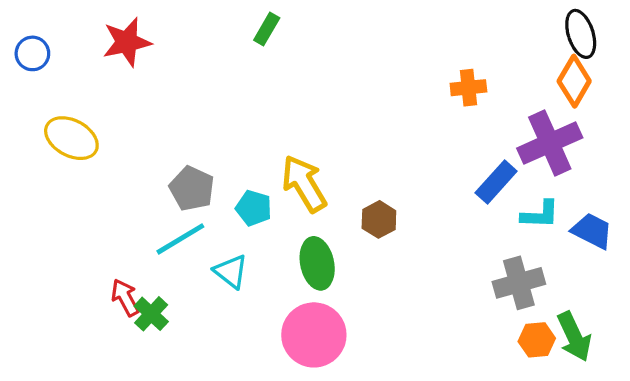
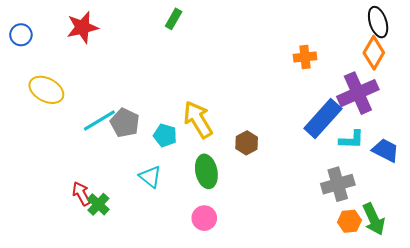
blue rectangle: (496, 182) -> (323, 118), size x1.4
cyan line: (180, 239) -> (99, 121), moved
pink circle: (314, 335) -> (204, 218), size x0.6

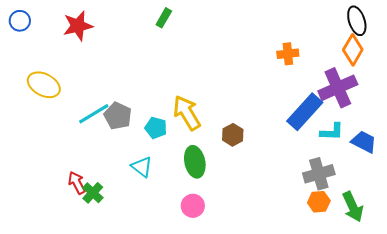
blue circle: (21, 35) -> (20, 21), moved
orange hexagon: (349, 221) -> (319, 202), moved

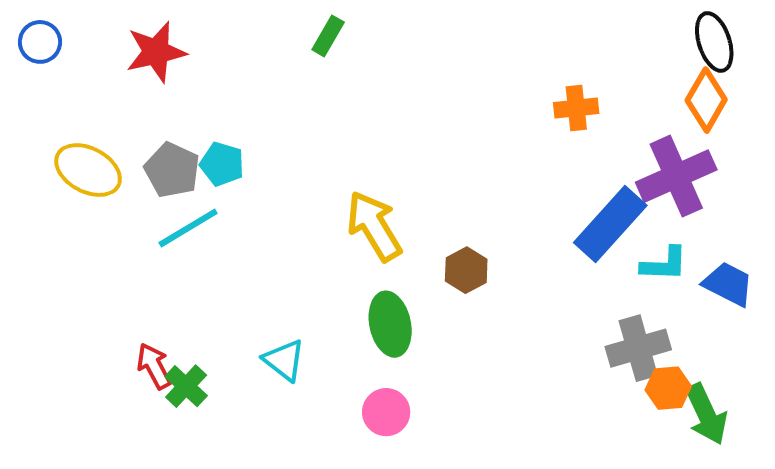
gray pentagon: (118, 116) -> (172, 170), moved
cyan pentagon: (156, 128) -> (222, 164), moved
cyan triangle: (142, 167) -> (284, 360), moved
orange hexagon: (319, 202) -> (668, 388), moved

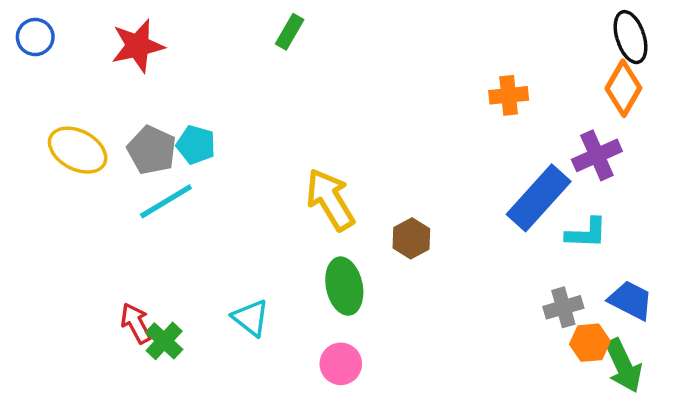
purple cross: (676, 176) -> (597, 155), size x0.7
blue trapezoid: (728, 284) -> (631, 300), moved
gray cross: (638, 348) -> (563, 307), size x0.7

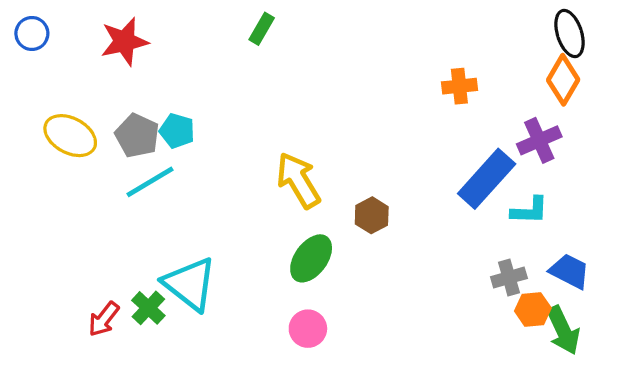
green ellipse: (344, 286) -> (311, 258), turned 48
cyan triangle: (251, 318) -> (190, 284), moved, size x1.6
red arrow: (136, 323) -> (104, 319), moved, turned -114

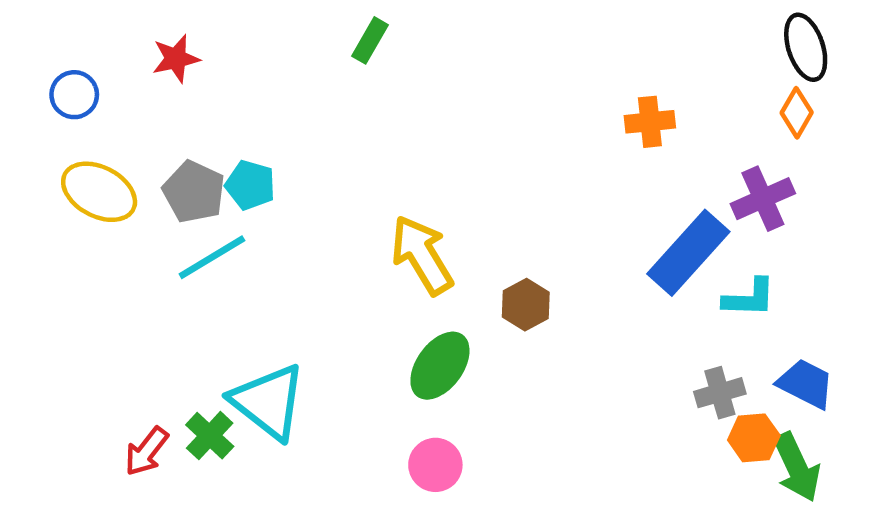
blue circle: (32, 34) -> (74, 95), moved
red star: (124, 41) -> (176, 59), size x0.7
orange diamond: (563, 80) -> (797, 113), size x0.7

